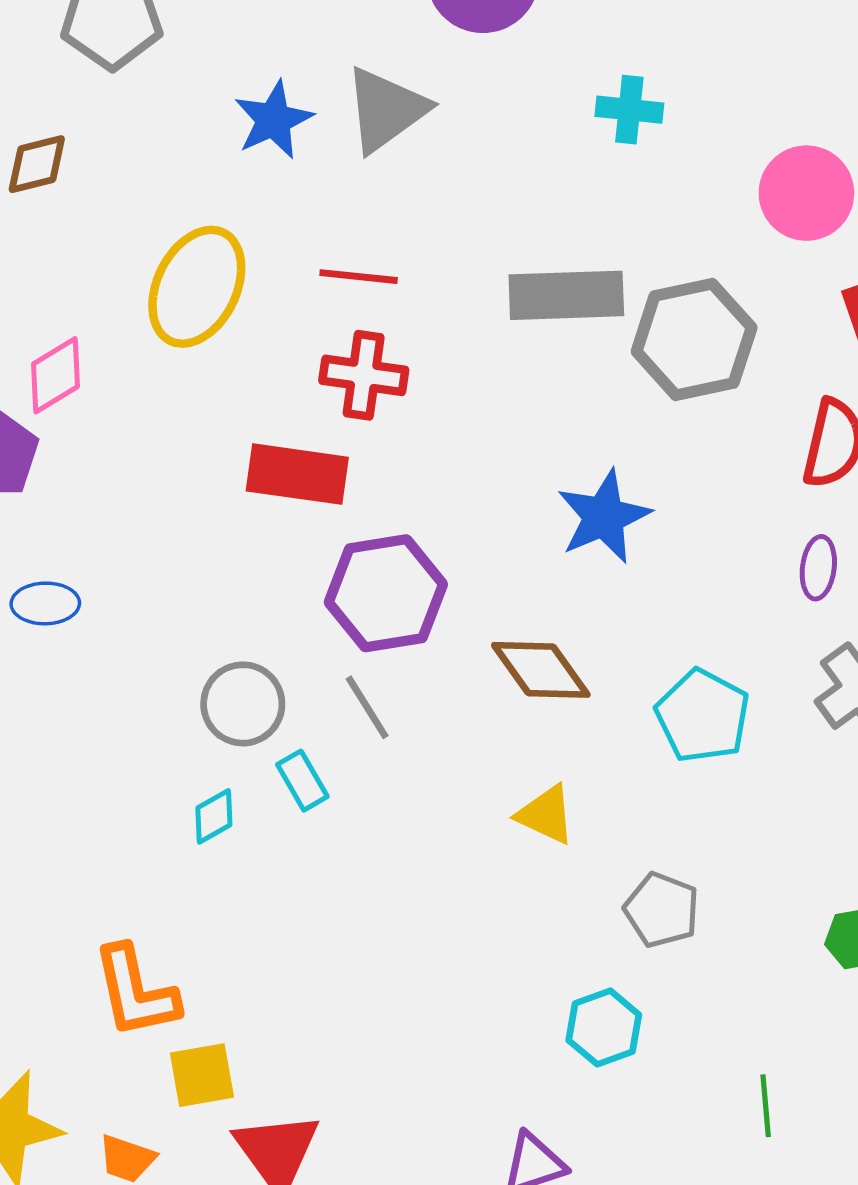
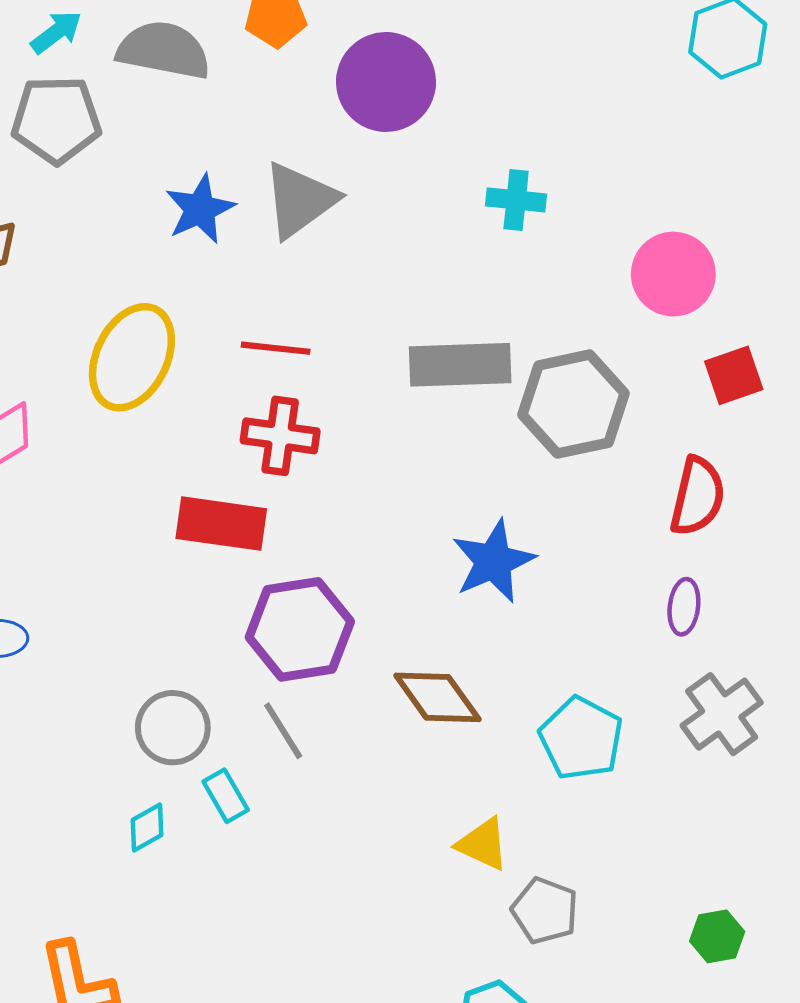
yellow triangle: (546, 815) -> (483, 844), moved

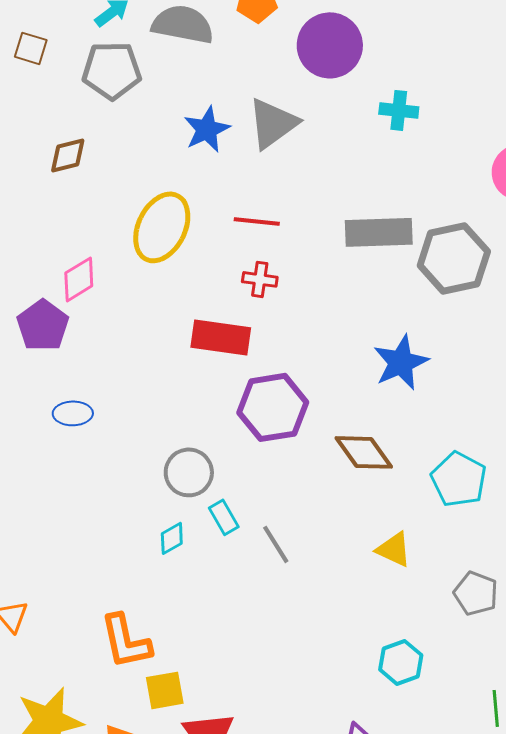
cyan cross: (516, 200) -> (399, 110), moved
red cross: (280, 436) -> (260, 279), size x0.7
gray line: (283, 731) -> (276, 544), moved
gray pentagon: (545, 911) -> (476, 593), moved

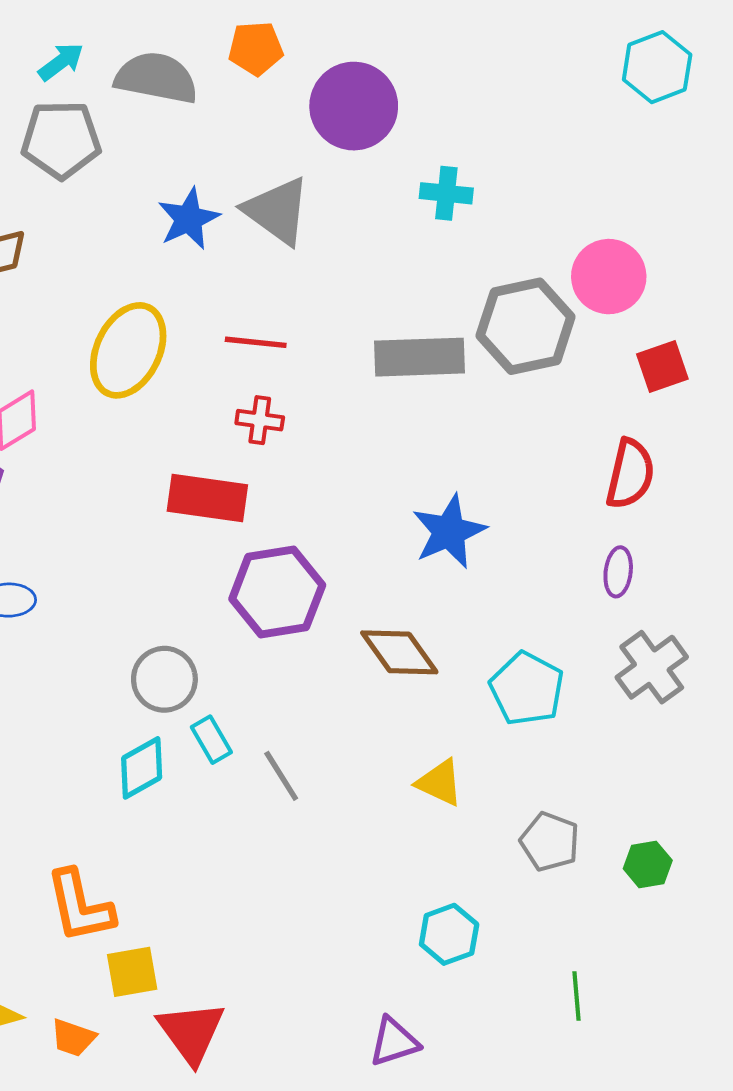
gray triangle: (273, 123) -> (277, 211), turned -48
gray hexagon: (454, 258) -> (526, 326), moved
cyan diamond: (172, 538) -> (142, 768), size x1.4

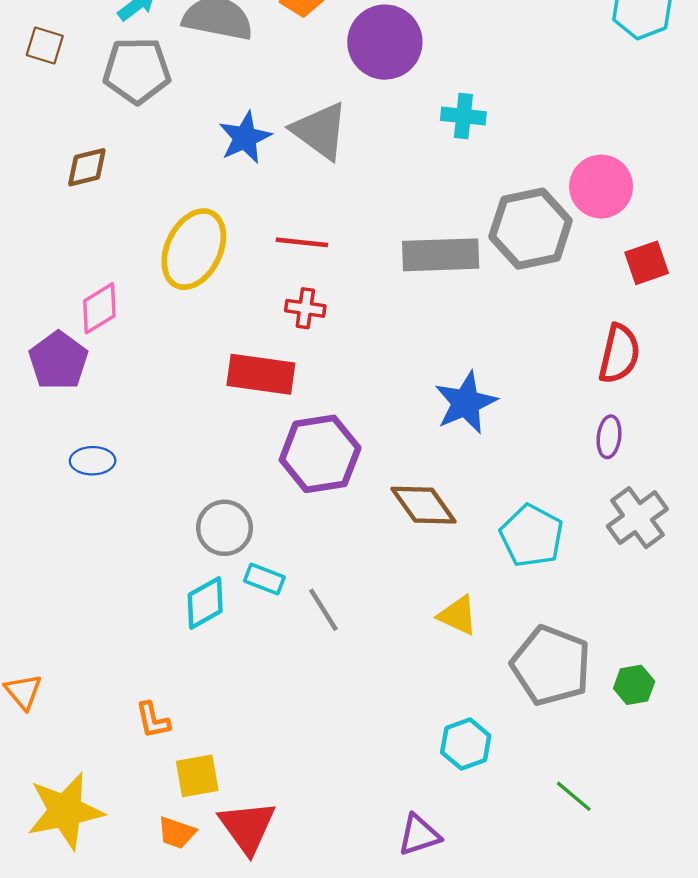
cyan rectangle: (211, 740) -> (264, 579), turned -39
gray pentagon: (550, 842) -> (551, 665), size x1.6
orange L-shape: (80, 906) -> (153, 720), size x0.6
green line: (577, 996) -> (574, 796), turned -45
orange trapezoid: (73, 1038) -> (177, 833), moved

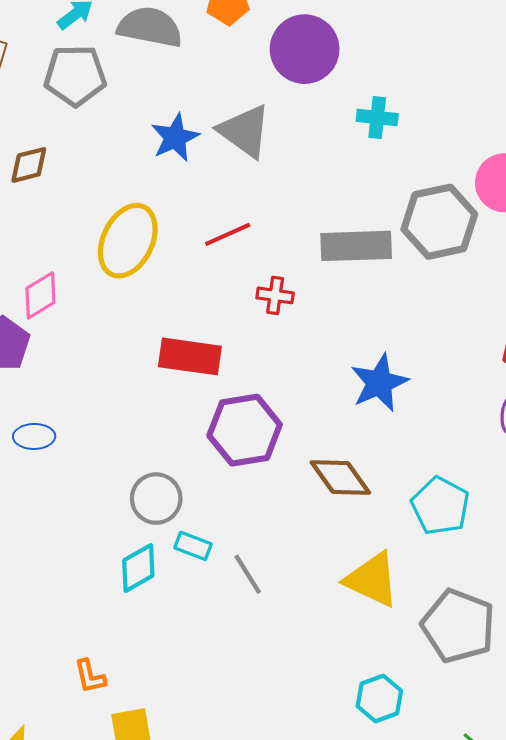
red line: (302, 242) -> (228, 234), turned -30
red cross: (305, 308) -> (275, 295), moved
yellow triangle: (458, 615) -> (372, 580), size x1.5

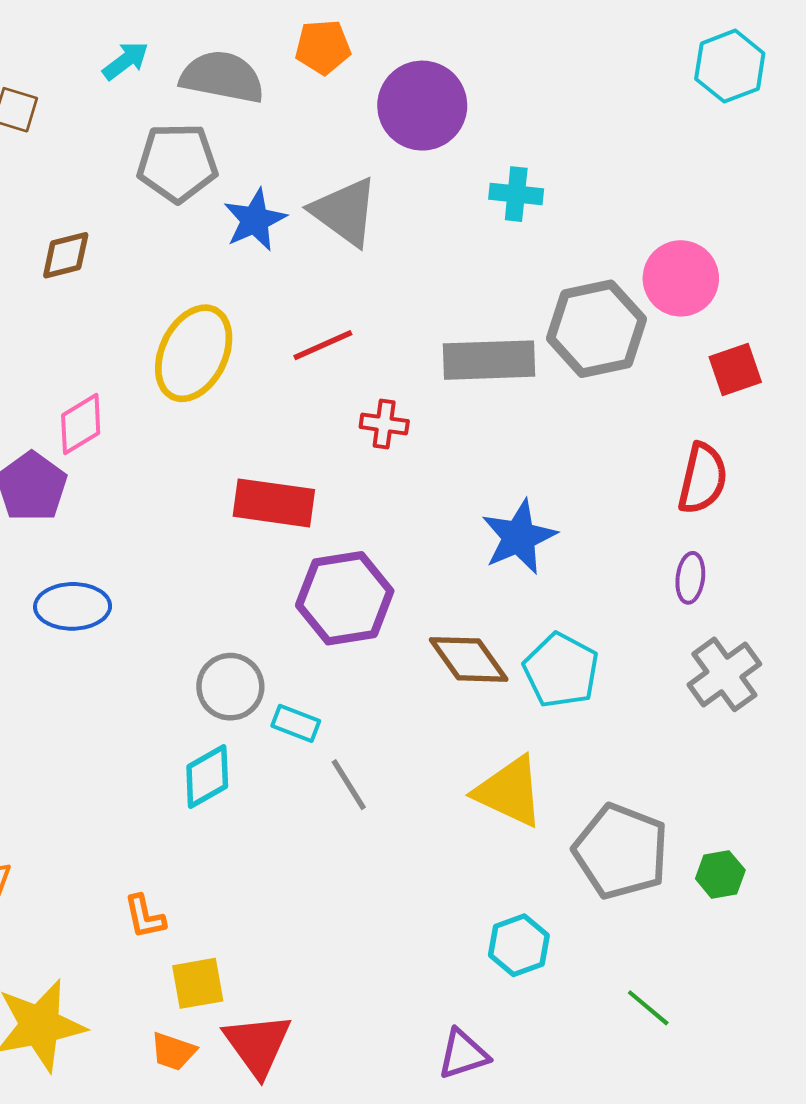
gray pentagon: (75, 75) -> (177, 163), moved
blue ellipse: (34, 436) -> (73, 606), size x1.4
cyan pentagon: (440, 506) -> (561, 670), moved
cyan rectangle: (193, 546) -> (296, 723), moved

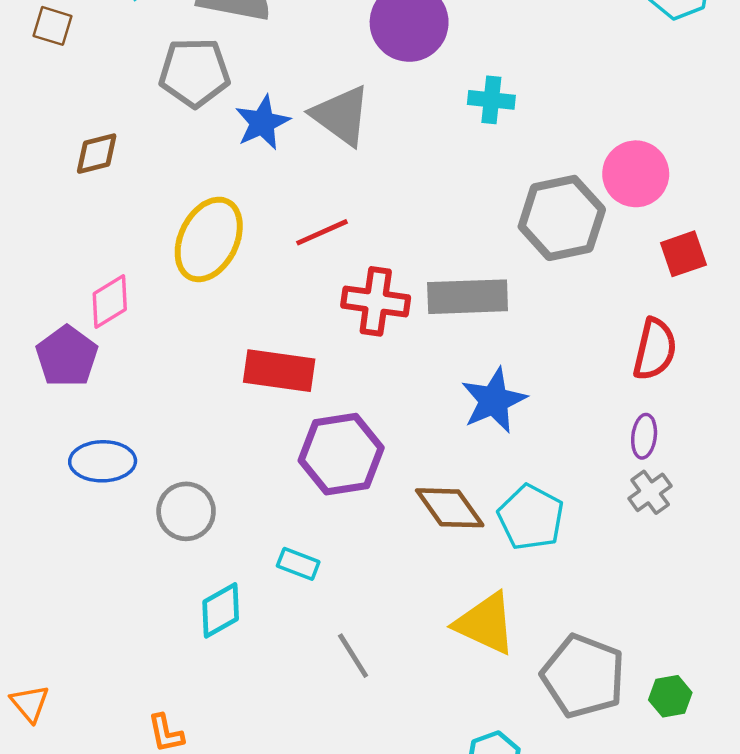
gray rectangle: (489, 360) -> (468, 297), moved
red cross: (384, 424) -> (376, 301), size x1.6
gray cross: (724, 674) -> (650, 492), moved, size x0.7
gray circle: (230, 687) -> (186, 511), moved
gray line: (349, 785) -> (353, 656), moved

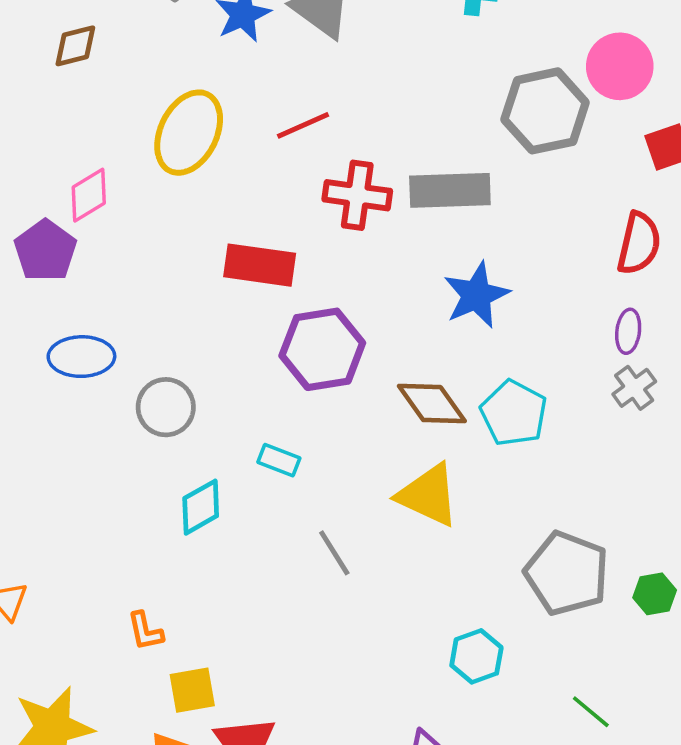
yellow triangle: (485, 623) -> (428, 495), moved

